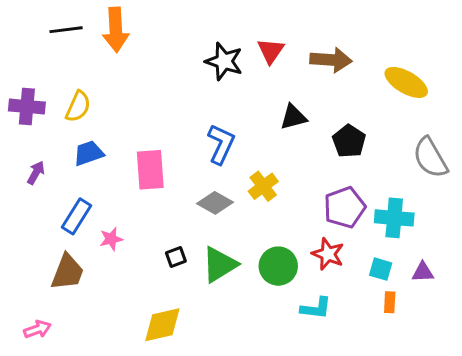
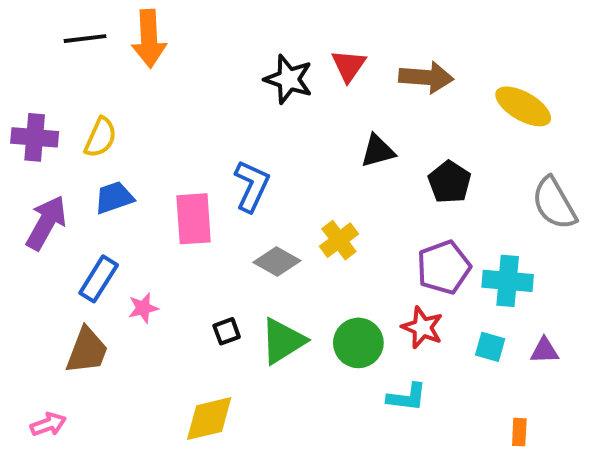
blue L-shape: (221, 144) -> (252, 186), moved
purple arrow: (36, 173) -> (46, 223), size x1.8
orange rectangle: (390, 302) -> (519, 432), moved

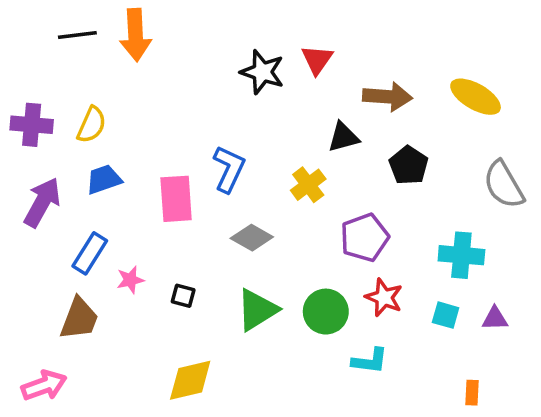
brown arrow: (426, 77) -> (387, 97), moved
yellow cross: (339, 240) -> (308, 185), moved
purple pentagon: (444, 267) -> (365, 238), moved
black square: (227, 331) -> (183, 296), moved, turned 35
pink arrow: (48, 424) -> (44, 386), size x1.4

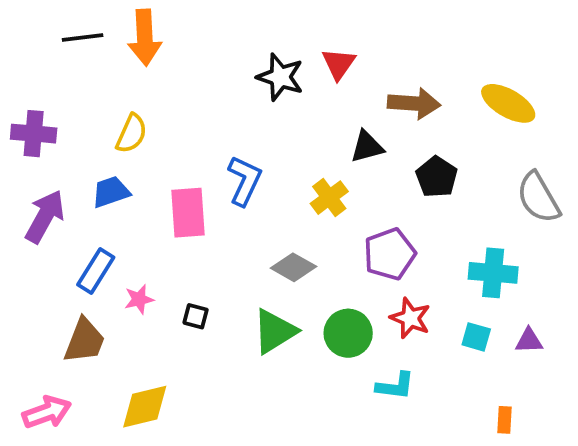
yellow semicircle: (92, 125) -> (132, 134), moved
gray diamond: (252, 238) -> (294, 267), moved
yellow diamond: (190, 380) -> (145, 407), moved

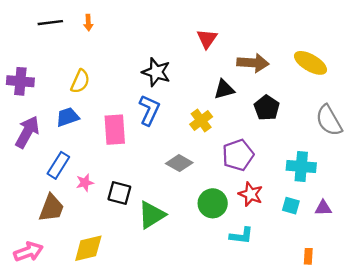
orange arrow: (145, 37) -> (88, 23), size x0.5
black star: (280, 77) -> (156, 72), moved
black square: (196, 316) -> (119, 193), size x1.5
green triangle: (275, 331) -> (152, 215), moved

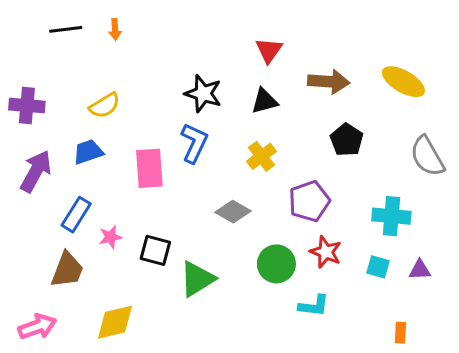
yellow semicircle: (80, 81) -> (105, 106), turned 35
black triangle: (224, 89) -> (264, 101), moved

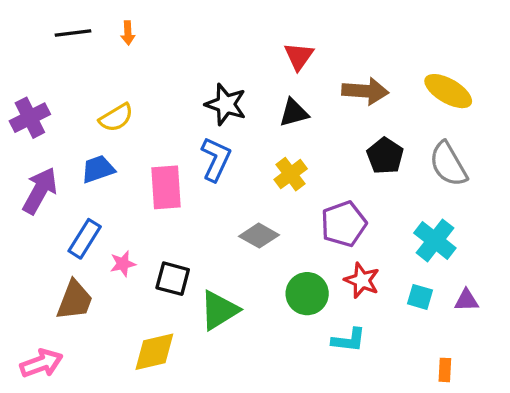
purple cross: (27, 106) -> (30, 118), turned -32
gray semicircle: (427, 156) -> (448, 164), moved
cyan cross: (391, 216) -> (435, 240), turned 33
yellow diamond: (115, 322) -> (154, 352), moved

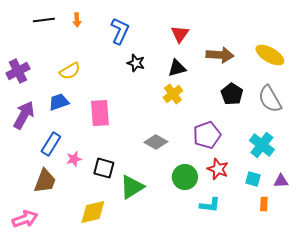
black star: (226, 104) -> (136, 63), size x0.7
blue L-shape: (216, 159) -> (120, 31), moved
yellow cross: (291, 174) -> (173, 94), moved
orange rectangle: (445, 370) -> (264, 204), moved

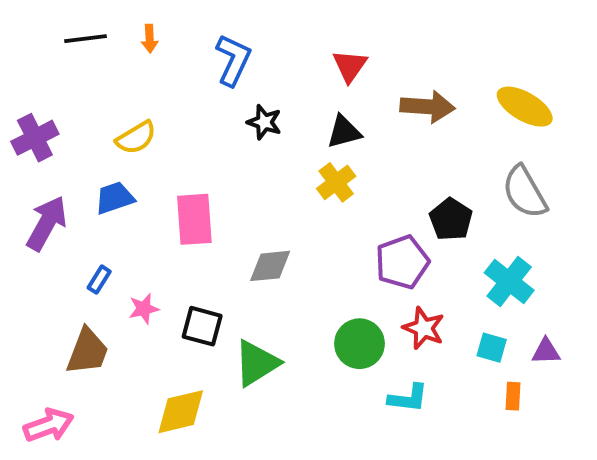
black pentagon: (232, 94) -> (451, 219), moved
gray diamond: (156, 142) -> (270, 266), moved, turned -35
blue rectangle: (51, 144) -> (99, 280), size x0.6

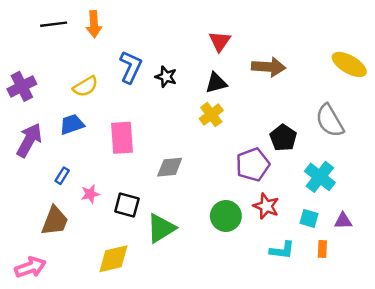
orange arrow: (150, 39) -> (94, 24), size x1.5
blue L-shape: (233, 60) -> (131, 67), moved
yellow ellipse: (525, 107) -> (349, 64), moved
cyan L-shape: (408, 398) -> (282, 250), moved

